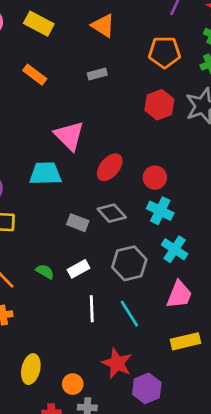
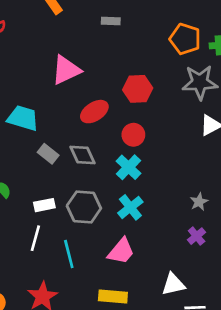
orange pentagon: (164, 52) -> (185, 39), moved
red hexagon: (159, 105) -> (138, 89), moved
pink triangle: (69, 136) -> (66, 70), turned 32
cyan trapezoid: (45, 174) -> (23, 118), moved
white rectangle: (79, 269) -> (44, 205), moved

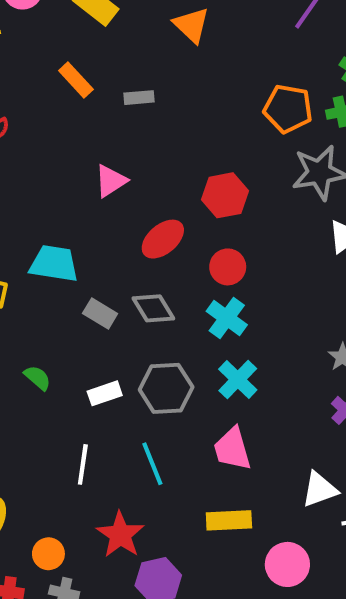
gray rectangle: (111, 21) -> (139, 98), moved
pink triangle: (66, 70) -> (111, 181), size x0.7
white line: (35, 238) -> (83, 464), moved
pink trapezoid: (121, 251) -> (232, 449), turned 132

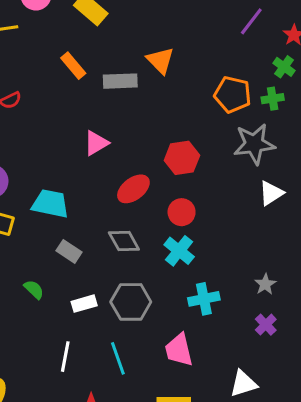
orange triangle: (191, 25) -> (160, 60), moved
gray rectangle: (139, 98) -> (120, 81), size x1.5
gray rectangle: (100, 314) -> (69, 251), moved
cyan cross: (238, 380) -> (204, 299), moved, turned 32

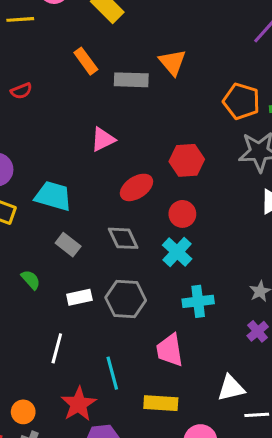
cyan line: (118, 358) -> (112, 373), moved

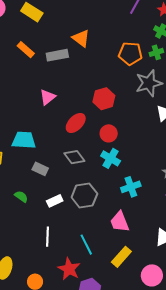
yellow rectangle: (161, 403) -> (121, 257), turned -40

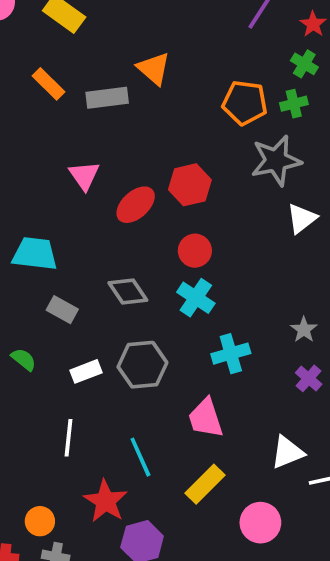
pink triangle: (48, 97) -> (84, 176), turned -30
red ellipse: (76, 123) -> (136, 205), moved

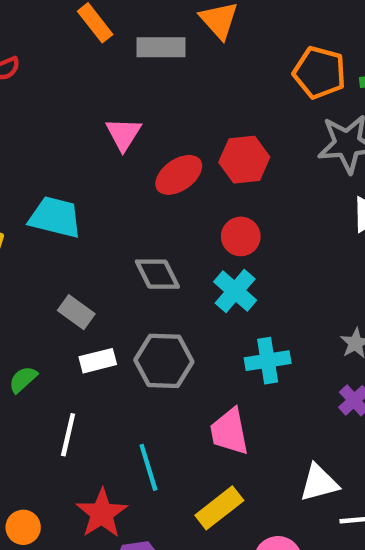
gray rectangle: (62, 310) -> (76, 312), moved
green semicircle: (24, 359) -> (23, 379), moved, turned -88

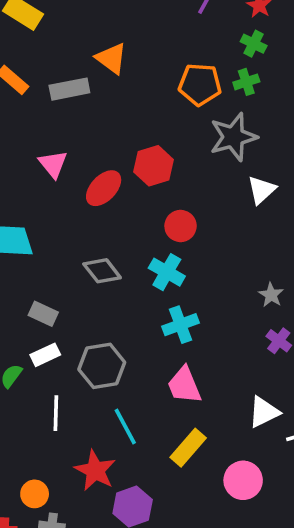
red circle: (241, 236) -> (181, 226), moved
white rectangle: (98, 361) -> (45, 355), moved
gray hexagon: (164, 361) -> (102, 366), moved
cyan cross: (268, 361) -> (181, 325), moved

